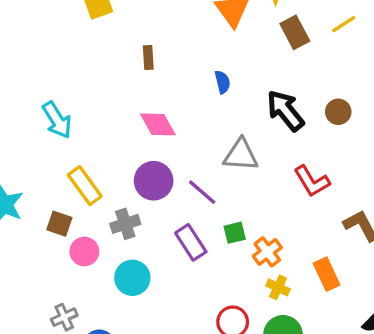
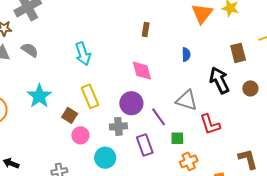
brown rectangle: (295, 32) -> (238, 53), moved
red L-shape: (312, 181) -> (210, 124), moved
gray cross: (125, 224) -> (118, 126), moved
green square: (235, 233) -> (177, 138), moved

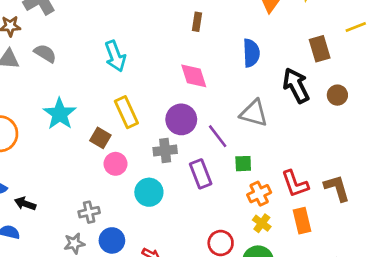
blue semicircle: (186, 55) -> (251, 53), size x1.5
red L-shape: (210, 124) -> (295, 184), moved

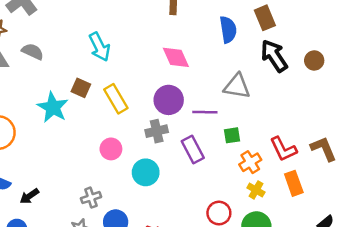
brown rectangle: (320, 49) -> (265, 18), moved
purple line: (218, 136) -> (205, 112), turned -45
brown square: (100, 138) -> (81, 88), moved
black arrow: (25, 204) -> (29, 196), turned -48

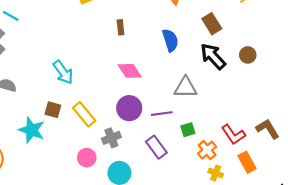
brown rectangle: (265, 18) -> (212, 24), moved
gray cross: (157, 131) -> (111, 138), moved

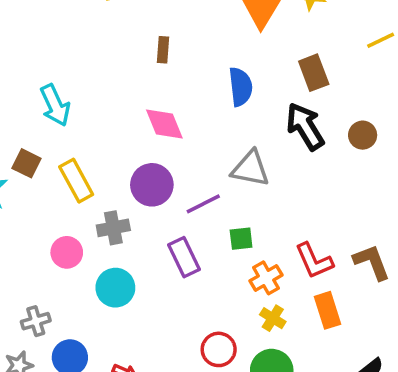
purple line: (162, 114) -> (203, 204), turned -30

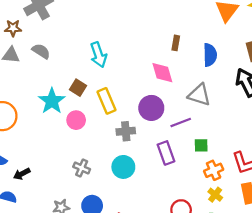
brown rectangle: (163, 50) -> (176, 43), moved
gray triangle: (250, 169) -> (199, 95), moved
pink circle: (67, 252) -> (76, 120), moved
gray cross: (36, 321) -> (82, 168), moved, turned 35

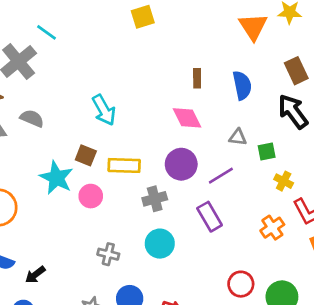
gray triangle: (199, 95) -> (238, 137), size x0.6
yellow rectangle: (106, 101) -> (124, 165), turned -55
green square: (201, 145) -> (267, 152), moved
yellow cross: (215, 195) -> (284, 181), moved

